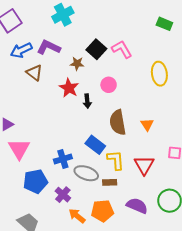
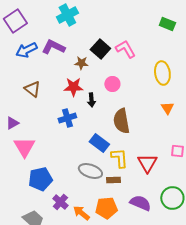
brown triangle: (34, 73) -> (32, 89), moved
red star: (69, 88) -> (73, 87), turned -30
orange triangle: (147, 124) -> (167, 108), moved
blue cross: (63, 159) -> (67, 118), moved
purple cross: (63, 195) -> (60, 202), moved

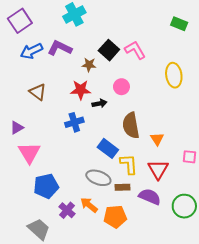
black arrow: (91, 100) -> (99, 103), turned -96
orange triangle: (167, 108) -> (157, 139), moved
purple semicircle: (140, 203) -> (150, 197), moved
orange arrow: (81, 213) -> (89, 205), moved

